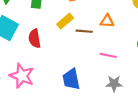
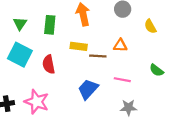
yellow rectangle: (65, 21) -> (79, 46), turned 49
blue trapezoid: (71, 79) -> (88, 89), moved, turned 55

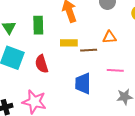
blue trapezoid: (88, 89) -> (83, 84), turned -35

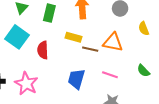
orange triangle: (109, 37) -> (113, 42), size x1.5

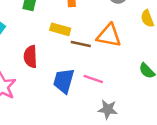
red semicircle: (43, 50) -> (30, 57), moved
pink line: (110, 75) -> (93, 79), moved

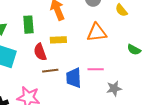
brown line: (81, 44) -> (50, 71), moved
red semicircle: (30, 57) -> (40, 52), moved

